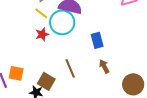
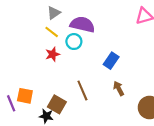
cyan circle: (62, 22) -> (74, 42), size x0.6
blue rectangle: (97, 40) -> (111, 61), turned 49

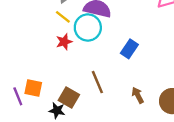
cyan circle: (74, 42) -> (88, 28), size x1.5
brown arrow: (119, 88) -> (138, 95), moved

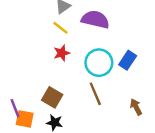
cyan circle: (88, 28) -> (99, 63), moved
orange square: (33, 88) -> (25, 119), moved
brown square: (69, 98) -> (52, 97), moved

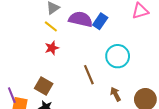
blue rectangle: (128, 60) -> (100, 21), moved
cyan circle: (99, 63) -> (118, 56), moved
brown line: (95, 94) -> (89, 75), moved

